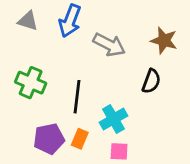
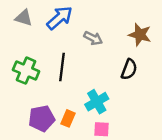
blue arrow: (70, 21) -> (60, 18), turned -152
gray arrow: (109, 45) -> (93, 38), size x0.7
black line: (77, 97) -> (62, 67), moved

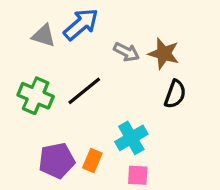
gray triangle: (24, 18) -> (44, 36), moved
brown star: (140, 35) -> (164, 54), moved
black line: (62, 67) -> (84, 91), turned 44

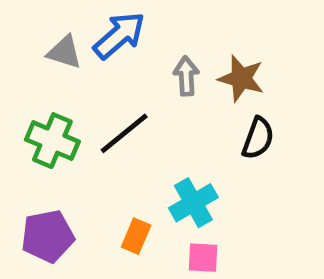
gray arrow: (126, 52) -> (186, 76), turned -120
purple pentagon: (57, 161) -> (48, 236), moved

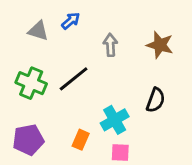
blue arrow: (119, 35) -> (71, 21), size x0.6
brown star: (241, 78) -> (160, 45), moved
black semicircle: (258, 138) -> (156, 100), moved

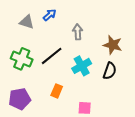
brown star: (160, 45) -> (113, 45), moved
cyan cross: (115, 120) -> (82, 66), moved
orange rectangle: (81, 140) -> (57, 91), moved

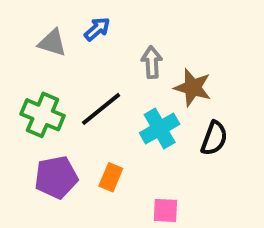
brown star: (113, 45) -> (193, 88), moved
purple pentagon: (20, 99) -> (56, 177), moved

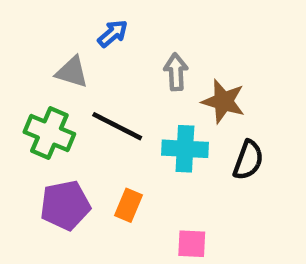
gray triangle: (52, 43) -> (72, 72), moved
black line: (101, 109) -> (117, 126), turned 66
cyan cross: (160, 128) -> (185, 149), turned 33

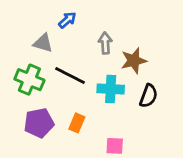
brown star: (223, 101) -> (134, 61), turned -30

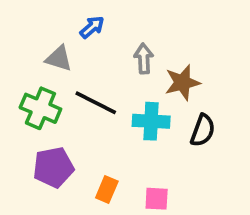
orange rectangle: (77, 123) -> (107, 189), moved

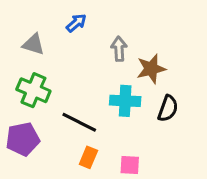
gray triangle: (59, 59) -> (33, 44), moved
black line: (96, 103) -> (79, 122), moved
purple pentagon: (53, 167) -> (23, 139), moved

